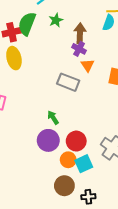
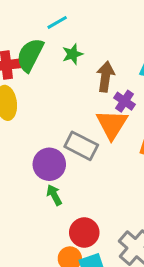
purple cross: (79, 49) -> (125, 101), moved
orange triangle: (88, 65) -> (112, 124), size x1.6
purple circle: (48, 140) -> (49, 164), moved

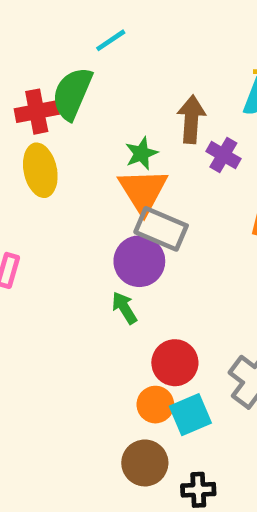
green star: (73, 54) -> (141, 153), moved
orange triangle: (112, 124) -> (143, 191), moved
purple circle: (49, 164) -> (139, 261), moved

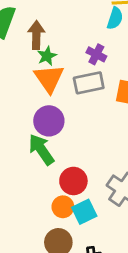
brown arrow: (191, 119) -> (36, 35), moved
gray rectangle: (161, 229) -> (89, 83), moved, turned -32
green arrow: (124, 308) -> (41, 149), size x1.6

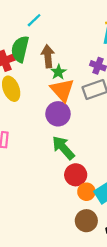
purple circle: (49, 121) -> (58, 114), moved
red circle: (73, 181) -> (76, 175), moved

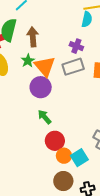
green star: (58, 72) -> (28, 61), moved
green arrow: (63, 148) -> (45, 117), size x0.7

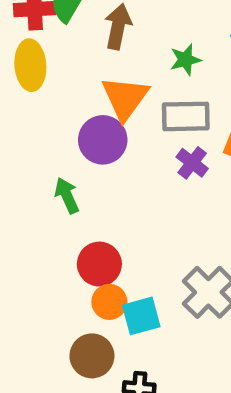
purple cross: (76, 46) -> (192, 163), moved
green star: (28, 61) -> (185, 60), moved
green arrow: (45, 117) -> (67, 196), moved

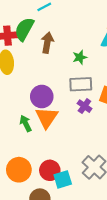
orange triangle: (125, 98) -> (47, 117), moved
red circle: (99, 264) -> (50, 170), moved
orange circle: (109, 302) -> (19, 170), moved, size x1.5

